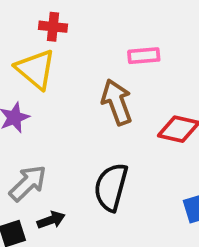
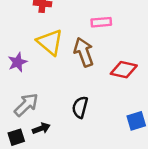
yellow triangle: (36, 69) -> (50, 42), moved
black semicircle: (111, 187) -> (80, 107), size x0.7

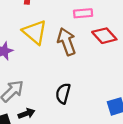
red diamond: (124, 70) -> (104, 36), moved, turned 35

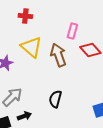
pink rectangle: (83, 13) -> (72, 31), turned -70

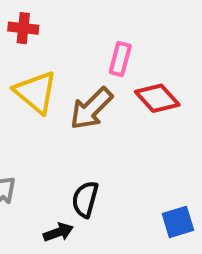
brown arrow: (58, 55) -> (91, 109), turned -115
black arrow: (24, 116) -> (58, 232), moved

